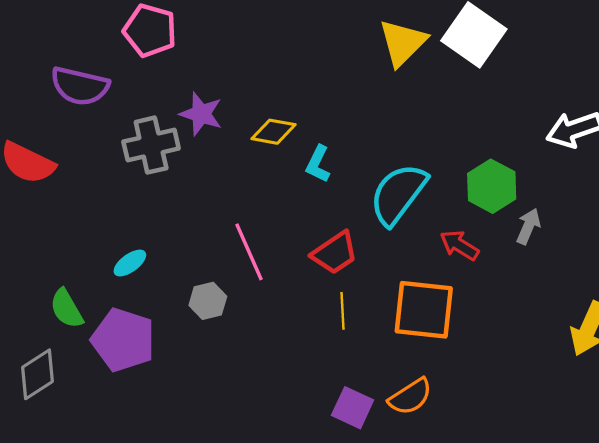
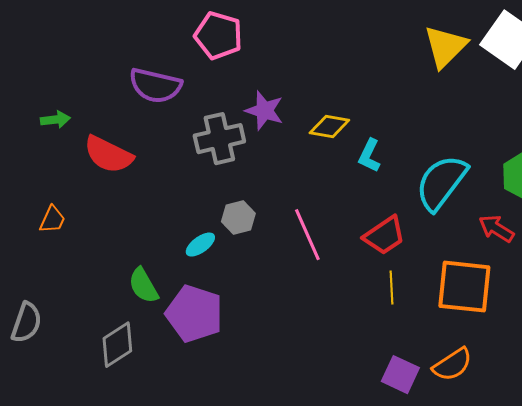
gray hexagon: (208, 301) -> (238, 218), moved

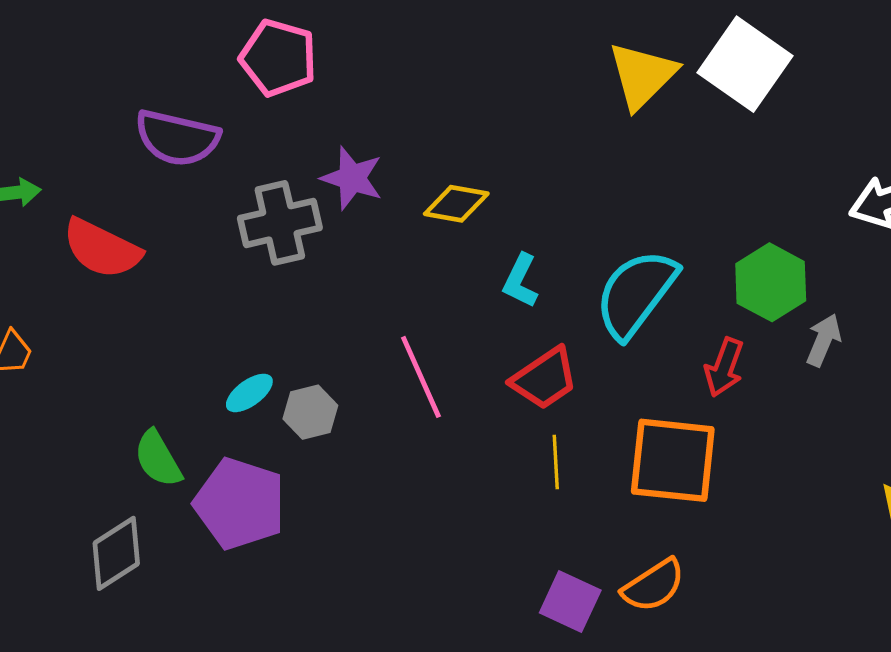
cyan L-shape: (369, 156) -> (520, 281), moved
gray hexagon: (238, 218) -> (310, 412), moved
red arrow: (496, 229) -> (724, 367), turned -102

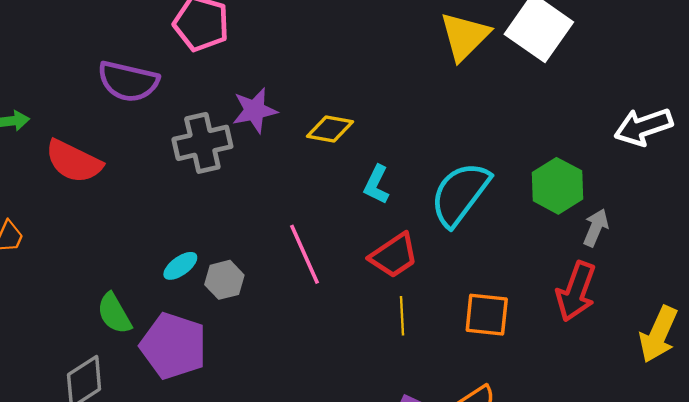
purple star: (352, 178) -> (255, 110), turned -30
red arrow: (724, 367) -> (576, 291), moved, size x1.4
orange square: (673, 460) -> (487, 315), size x0.7

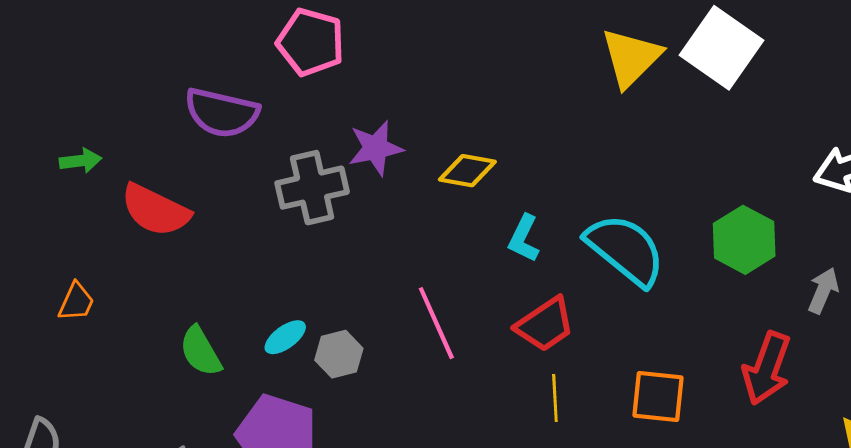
cyan semicircle: (460, 194) -> (626, 250), turned 92
gray arrow: (596, 228) -> (823, 291), moved
green semicircle: (114, 313) -> (200, 351), moved

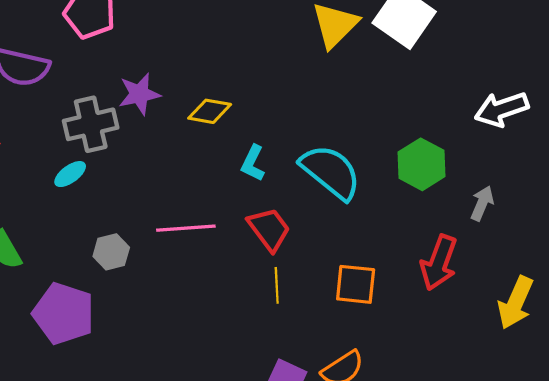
pink line: (436, 323) -> (186, 228), turned -70
red trapezoid: (545, 325) -> (269, 229), turned -93
cyan ellipse: (285, 337) -> (70, 174), moved

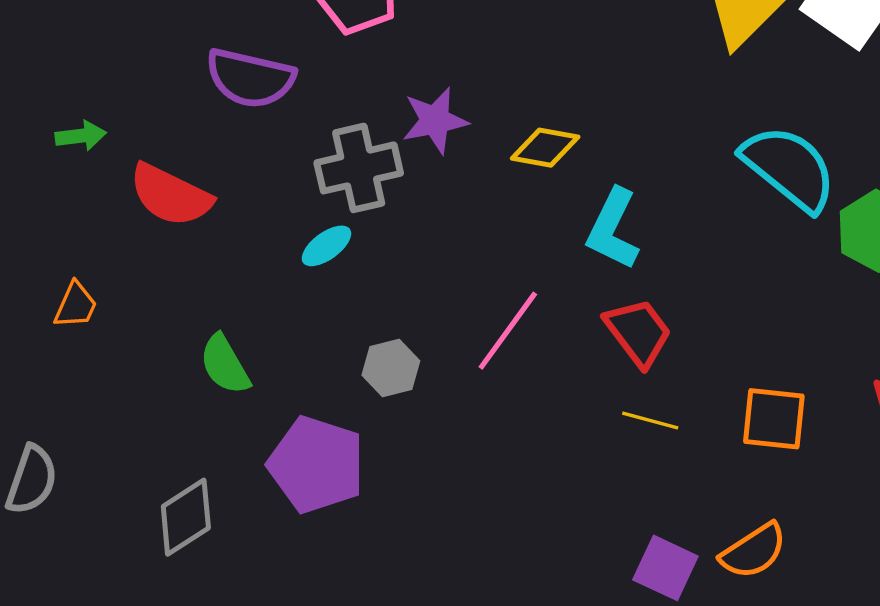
cyan L-shape: (253, 163) -> (613, 229), size x1.4
cyan semicircle: (331, 172) -> (789, 168), moved
pink line: (186, 228) -> (508, 331), turned -50
yellow line: (277, 285) -> (650, 420), turned -72

